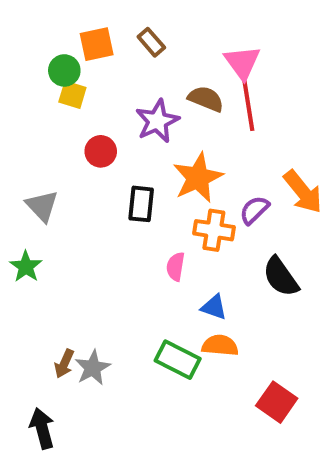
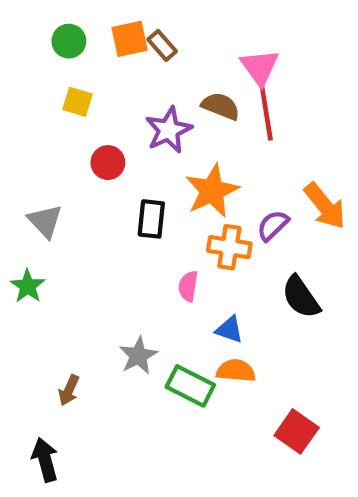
orange square: (97, 44) -> (130, 39), moved
green circle: (64, 70) -> (69, 41), moved
gray star: (93, 368) -> (138, 356), moved

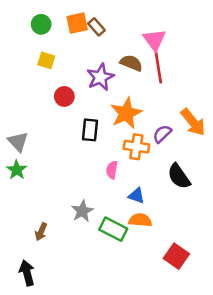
gray triangle: (45, 221) -> (18, 142), moved

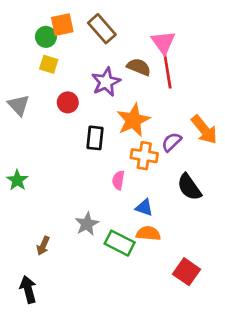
orange square: (77, 23) -> (62, 25), moved
green circle: (41, 24) -> (46, 37), moved
brown rectangle: (96, 27) -> (102, 29), size x1.5
gray triangle: (18, 142) -> (19, 105), moved

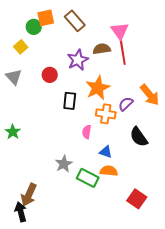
yellow square: (49, 64) -> (21, 47), moved, turned 32
brown semicircle: (139, 67) -> (102, 49), turned -30
brown arrow: (43, 246) -> (29, 195), moved, size x1.6

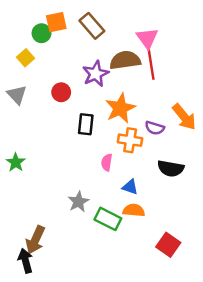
brown semicircle: (102, 49) -> (125, 60), size x1.4
purple semicircle: (126, 104) -> (155, 128), turned -119
black semicircle: (139, 137) -> (171, 169), turned -45

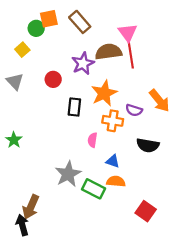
gray star: (78, 202) -> (68, 174), size x1.4

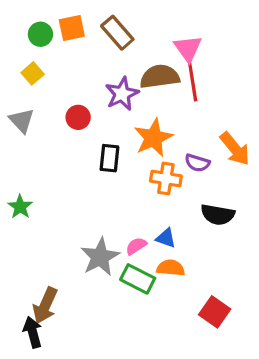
green circle: (36, 28) -> (40, 34), moved
pink semicircle: (92, 140) -> (136, 246), moved, turned 48

